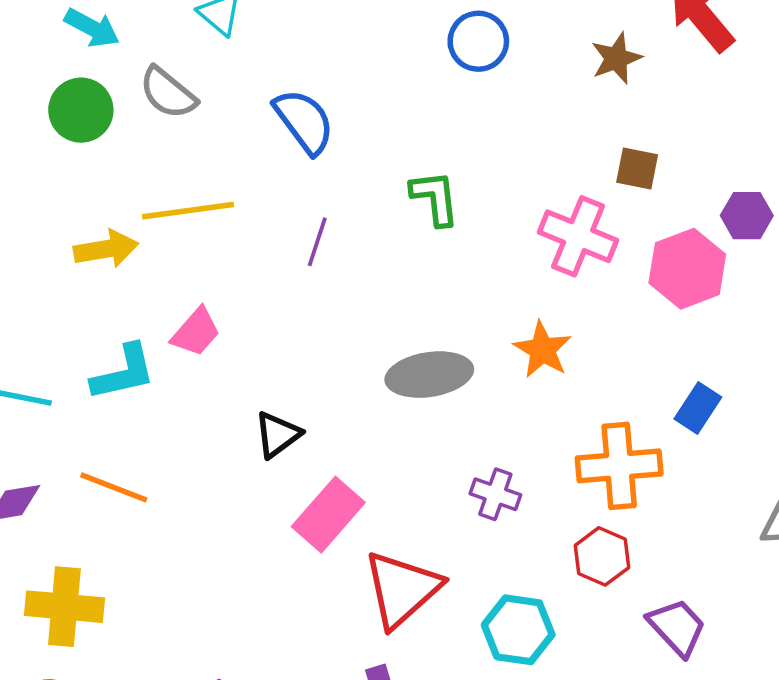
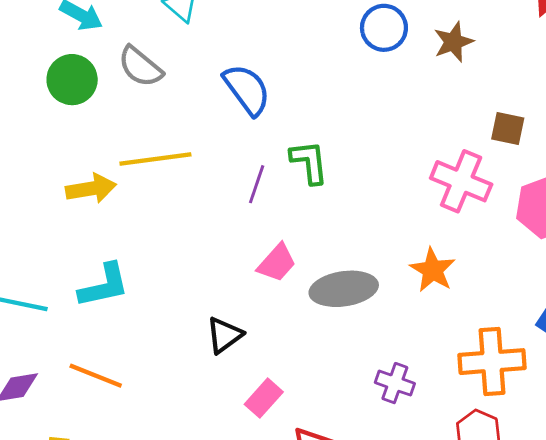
brown star: (616, 58) -> (453, 42), moved
green L-shape: (435, 198) -> (309, 162), moved
pink trapezoid: (196, 332) -> (277, 263), moved
pink rectangle: (328, 515) -> (264, 398), size x0.7

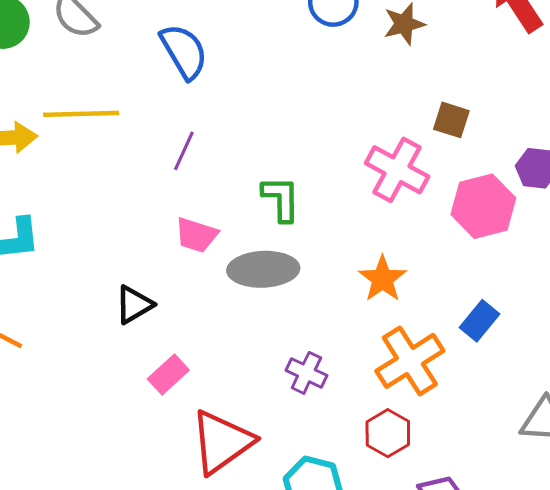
green L-shape: (309, 162) -> (281, 199), moved
pink trapezoid: (277, 263) -> (196, 235), turned 60
orange star: (433, 270) -> (383, 279), moved
orange cross: (492, 362) -> (410, 361), turned -34

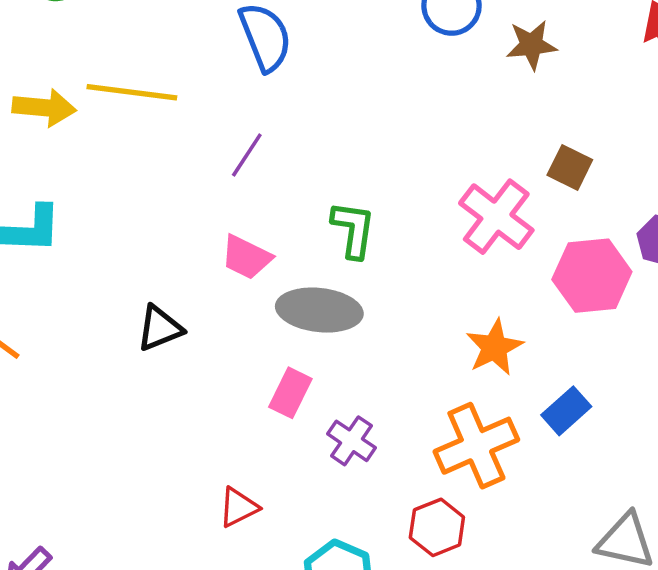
orange star: (383, 279) -> (494, 347), moved
pink rectangle: (168, 374) -> (290, 393), moved, turned -30
red triangle: (222, 442) -> (238, 507), size x0.5

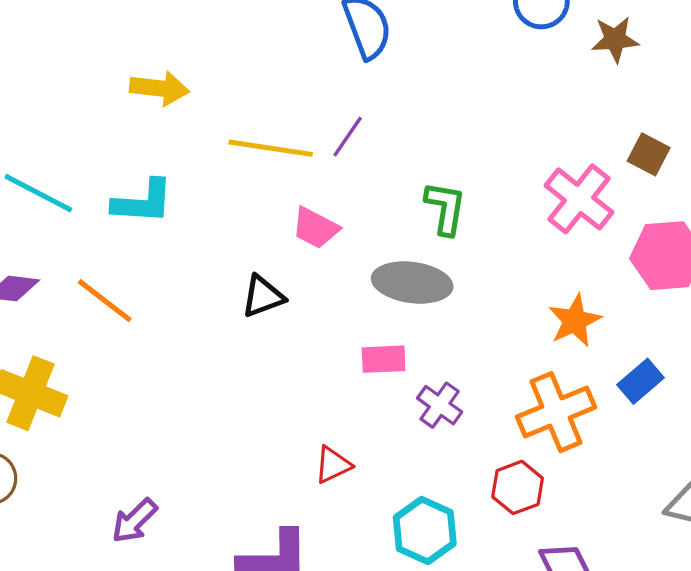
yellow line: (132, 92) -> (271, 148), moved
pink trapezoid: (246, 257) -> (315, 228), moved
pink rectangle: (290, 393) -> (384, 359), turned 60

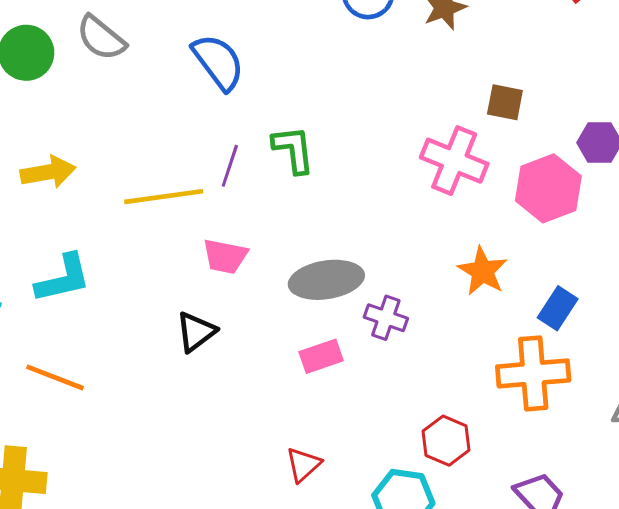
green L-shape: (445, 208) -> (293, 150), moved
purple cross: (440, 405) -> (386, 318), moved
orange cross: (556, 412) -> (533, 373), moved, turned 34
red hexagon: (518, 487) -> (446, 441), moved

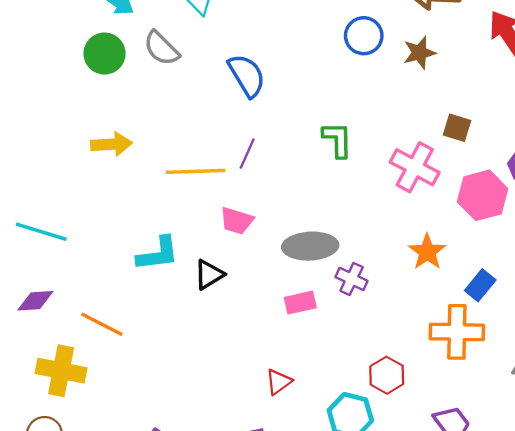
green L-shape: (293, 150) -> (337, 140), moved
cyan L-shape: (63, 279) -> (158, 254), moved
orange line: (55, 377) -> (102, 324), moved

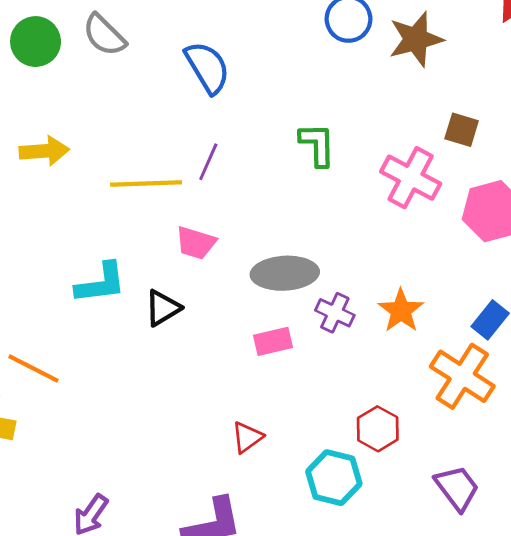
brown star: (419, 53) -> (416, 39), size x1.4
orange star: (427, 252) -> (401, 311), moved
orange cross: (457, 332) -> (462, 376), turned 32

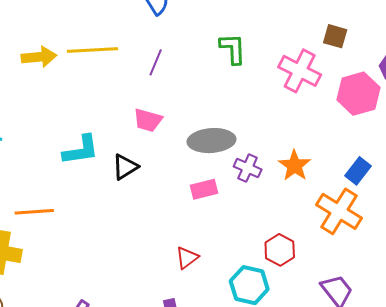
yellow line: (146, 183) -> (93, 50), moved
orange line: (34, 369) -> (34, 212), turned -30

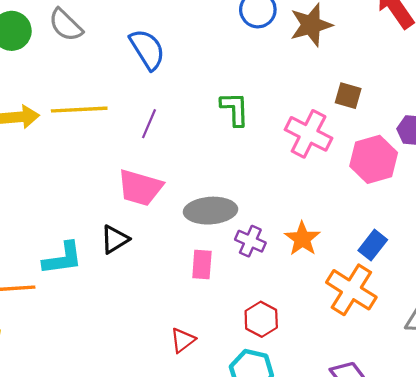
pink trapezoid: (148, 120) -> (140, 188), size x1.4
cyan L-shape: (81, 150) -> (63, 258), moved
pink rectangle: (204, 189) -> (202, 264), turned -72
red hexagon: (280, 250) -> (261, 319), moved

